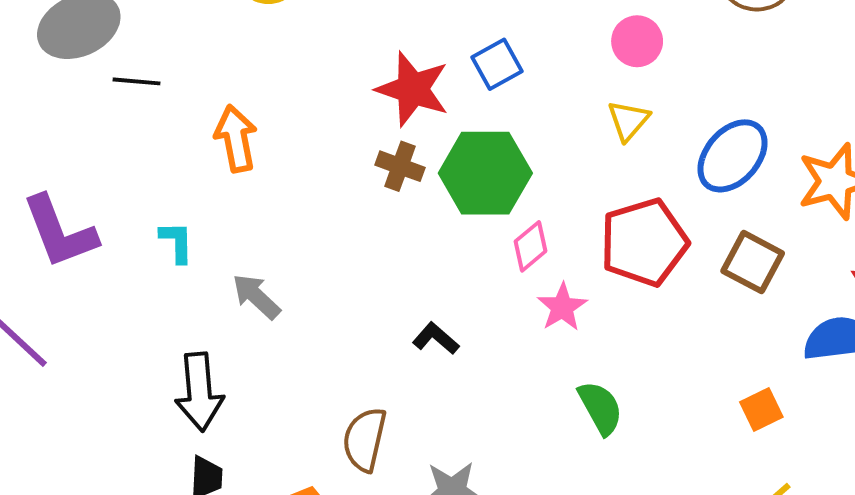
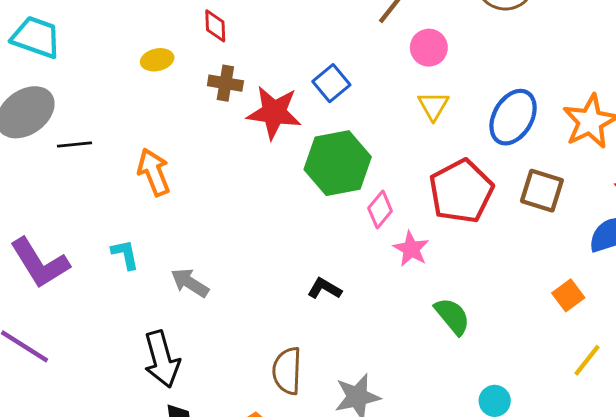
brown cross: (400, 166) -> (225, 83), moved

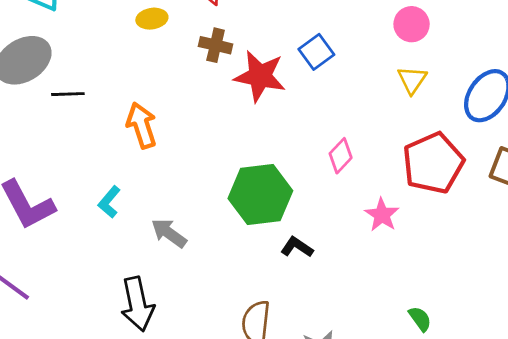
green hexagon: (338, 163) -> (260, 195), moved
pink diamond: (380, 210) -> (341, 156), moved
cyan L-shape: (125, 254) -> (109, 202), turned -132
green semicircle: (452, 316) -> (420, 319), moved, size x0.7

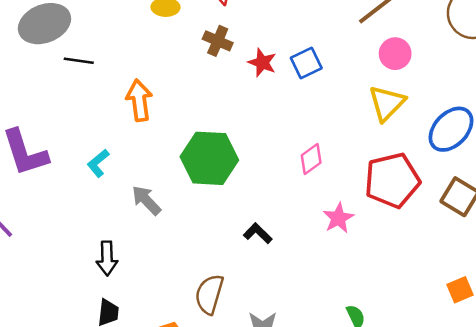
red star: (260, 76) -> (262, 63), moved, size x0.6
yellow triangle: (412, 80) -> (387, 103), size x1.4
green hexagon: (260, 195) -> (209, 158), moved
black arrow: (137, 304) -> (107, 258), size x0.7

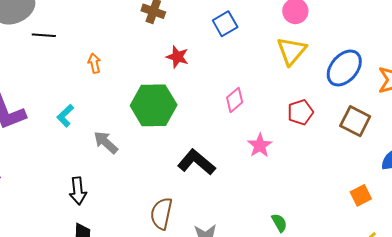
red star: (262, 63) -> (177, 57), moved
orange arrow: (139, 100) -> (94, 63), size x0.6
red pentagon: (392, 180) -> (300, 112), size x0.6
black L-shape: (258, 233) -> (196, 162), size x1.6

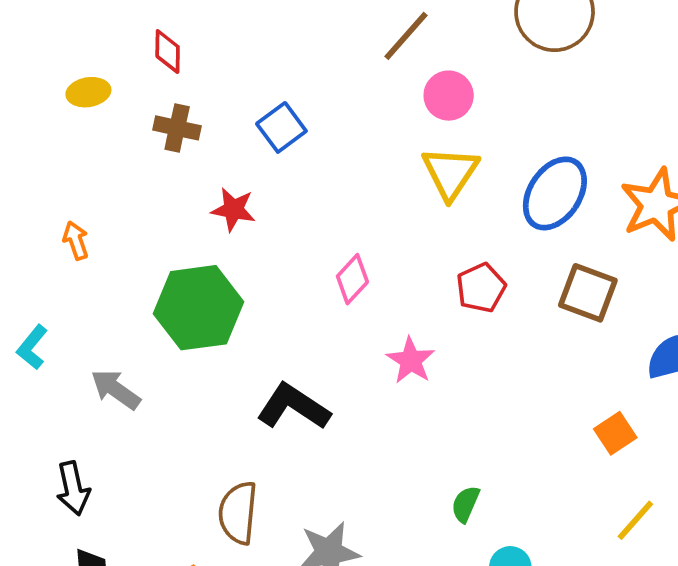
blue square: (225, 24) -> (281, 127), moved
green semicircle: (279, 223) -> (465, 504), turned -120

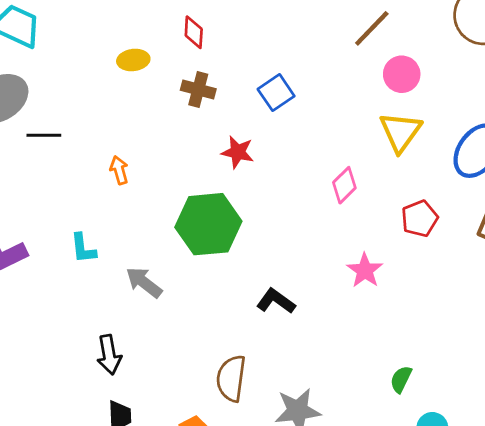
pink diamond: (352, 279) -> (344, 185), moved
cyan L-shape: (32, 347) -> (83, 248), turned -48
black L-shape: (293, 407) -> (276, 301), size x0.7

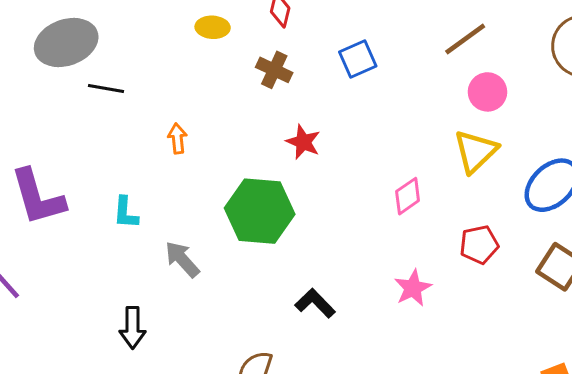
blue square: (276, 93) -> (358, 59), moved

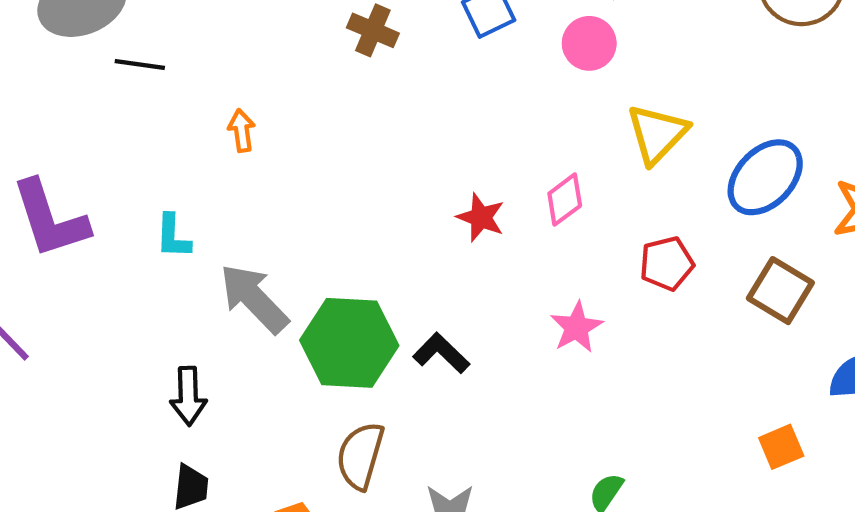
pink circle: (487, 92) -> (589, 43), moved
red star: (303, 142) -> (481, 217), moved
green hexagon: (260, 211) -> (349, 343), moved
gray arrow: (182, 259) -> (254, 298), size x1.4

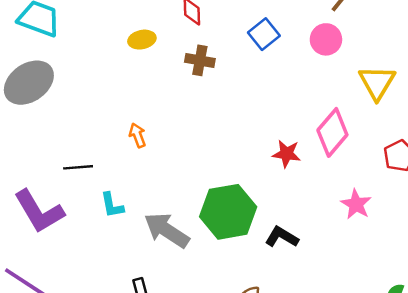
black line: (140, 64) -> (78, 167), moved
pink diamond: (565, 200) -> (332, 132), size x1.5
green hexagon: (349, 343) -> (228, 212), moved

